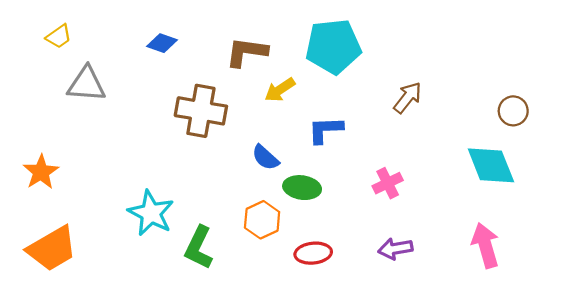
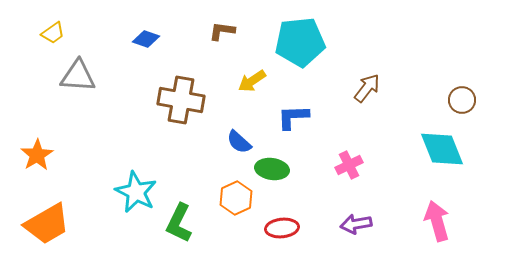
brown L-shape: (246, 52) -> (222, 31), moved, size x0.7

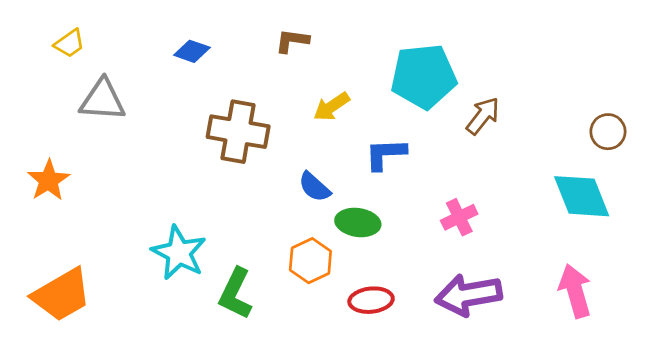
cyan pentagon: (300, 42) -> (424, 76), moved
orange star: (37, 155) -> (48, 180), moved
purple arrow: (356, 224) -> (468, 295), size x1.6

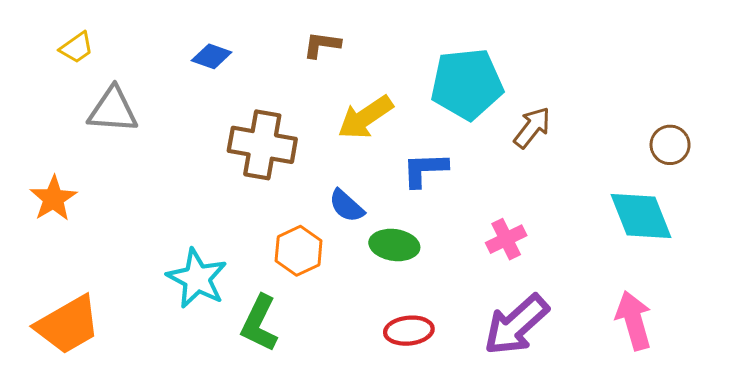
yellow arrow: (332, 107) -> (365, 117), size x1.4
orange hexagon: (310, 261) -> (299, 251), moved
purple arrow: (468, 295) -> (516, 325), turned -32

